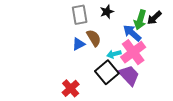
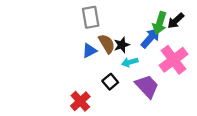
black star: (107, 12) -> (122, 45), moved
blue arrow: (132, 33) -> (150, 38), turned 90
pink cross: (133, 52) -> (173, 60), moved
black square: (107, 72) -> (110, 82), moved, size x0.6

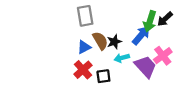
pink cross: (173, 60) -> (163, 56), size x0.7
black square: (110, 82) -> (103, 76), turned 32
purple trapezoid: (147, 86) -> (146, 66), moved
red cross: (80, 101) -> (83, 70), moved

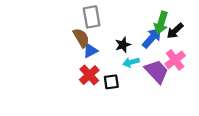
black arrow: (165, 19) -> (175, 31), moved
brown semicircle: (100, 41) -> (81, 38), moved

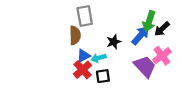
brown semicircle: (81, 38) -> (75, 35), turned 30
blue triangle: (90, 51) -> (84, 56), moved
cyan arrow: (131, 62) -> (99, 58), moved

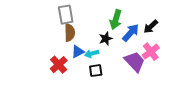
gray rectangle: (85, 16) -> (66, 15), moved
green arrow: (149, 21) -> (116, 20), moved
red cross: (83, 70) -> (59, 65), moved

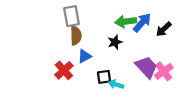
green arrow: (116, 20) -> (126, 22), turned 66
blue arrow: (131, 33) -> (142, 23), moved
pink cross: (151, 52) -> (164, 71), moved
cyan arrow: (92, 54) -> (116, 84), moved, turned 32

